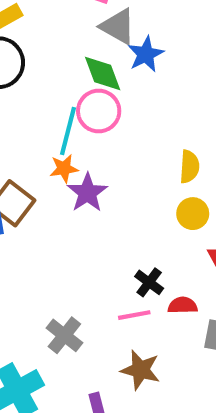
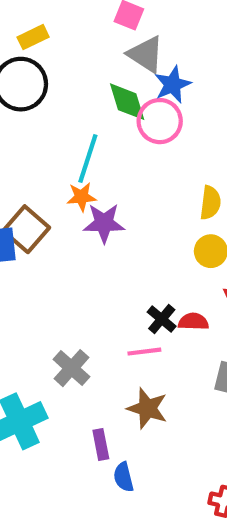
pink circle: (99, 111) -> (160, 121), moved
purple star: (87, 193) -> (104, 223), turned 30
red semicircle: (183, 305) -> (193, 322), moved

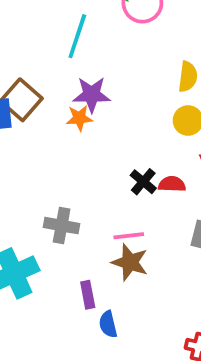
orange star: (81, 197) -> (79, 118), moved
pink line: (144, 352) -> (129, 236), moved
gray cross: (71, 368) -> (62, 226), turned -32

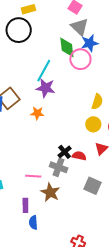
purple star: (92, 95) -> (46, 88), moved
gray cross: (62, 226) -> (59, 167), moved
pink line: (129, 236) -> (33, 176), moved

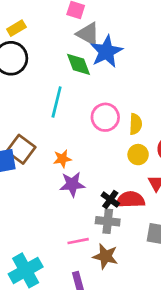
blue star: (90, 43) -> (106, 52), size x1.4
pink circle: (80, 59) -> (105, 117), moved
purple star: (46, 88) -> (72, 184), moved
red semicircle: (79, 156) -> (130, 200), size x1.5

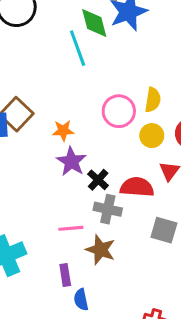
cyan line: (57, 102) -> (78, 48), moved, turned -40
pink circle: (105, 117) -> (119, 111), moved
purple star: (72, 184) -> (71, 162), turned 30
black cross: (110, 200) -> (98, 180), moved

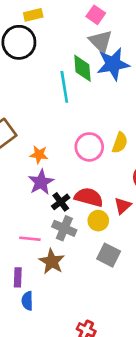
yellow circle: (152, 136) -> (98, 221), moved
red semicircle: (137, 187) -> (89, 197), moved

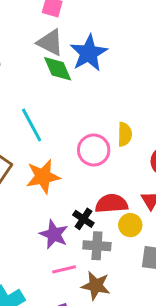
gray triangle: (101, 41) -> (50, 42), moved
cyan line: (64, 87) -> (32, 125), moved
orange star: (39, 155) -> (43, 177), size x1.6
purple star: (41, 182) -> (54, 234), moved

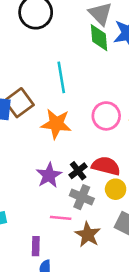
pink line: (64, 269) -> (61, 218), moved
brown star: (96, 286) -> (88, 235), moved

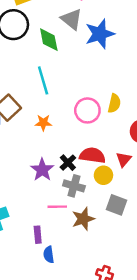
green diamond: (99, 38) -> (49, 40), moved
orange star: (56, 124) -> (43, 123), size x0.6
brown star: (88, 235) -> (83, 219), turned 30

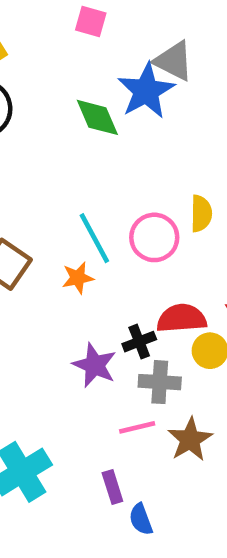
gray triangle: (72, 19) -> (174, 61), moved
green diamond: (49, 40) -> (97, 117), moved
cyan line: (43, 80) -> (94, 238), moved
black cross: (68, 163) -> (139, 342), turned 35

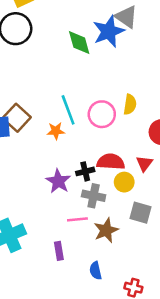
blue semicircle: (141, 519) -> (96, 271), moved

